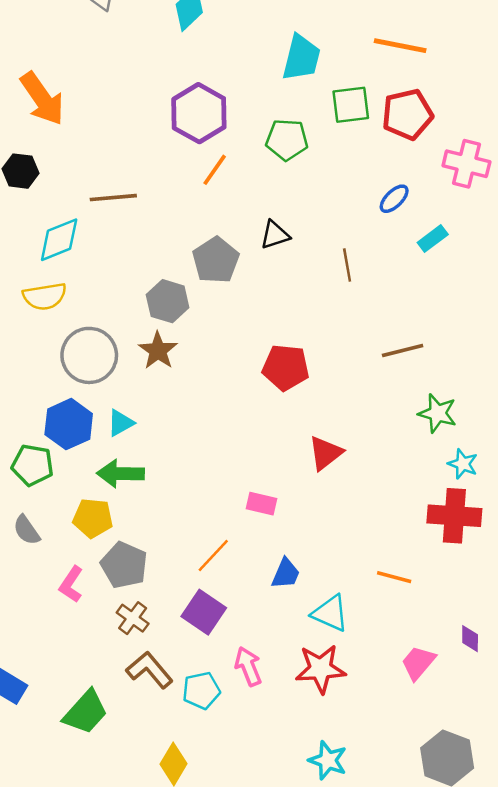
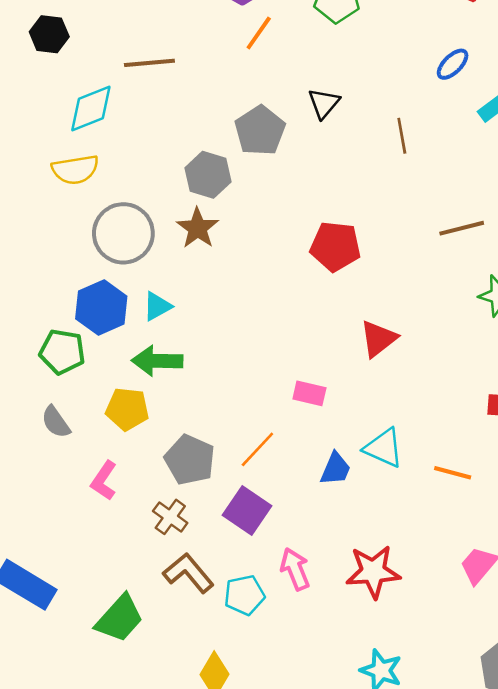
black triangle: (275, 235) -> (324, 103), turned -32
gray pentagon: (124, 565) -> (190, 460), moved
cyan triangle: (330, 613) -> (384, 448), moved

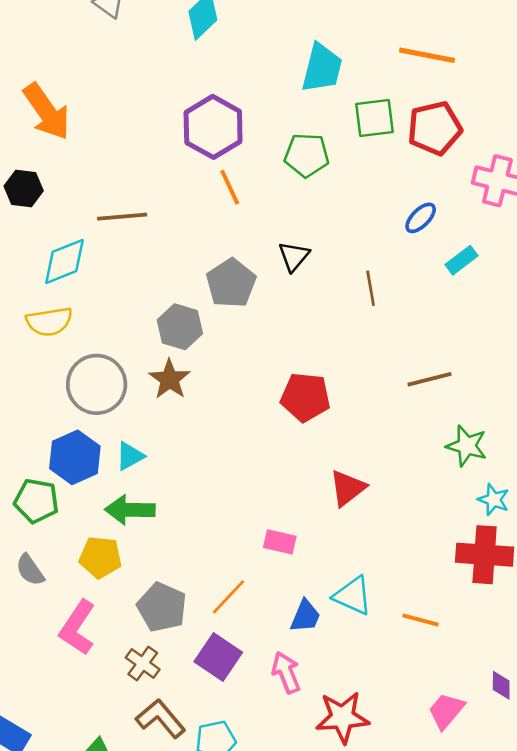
orange line: (259, 33) -> (230, 187), turned -60
pink L-shape: (104, 481) -> (77, 628), size x1.4
pink arrow: (295, 569) -> (286, 672), moved

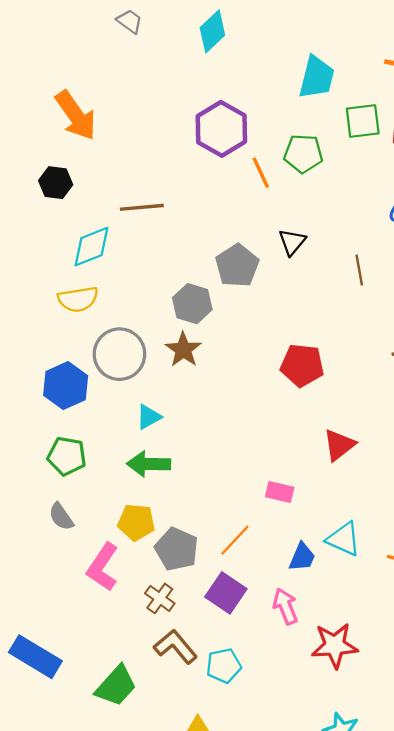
orange line: (230, 187) -> (261, 173), moved
blue hexagon: (75, 457) -> (66, 386), moved
yellow pentagon: (100, 557) -> (136, 522), moved

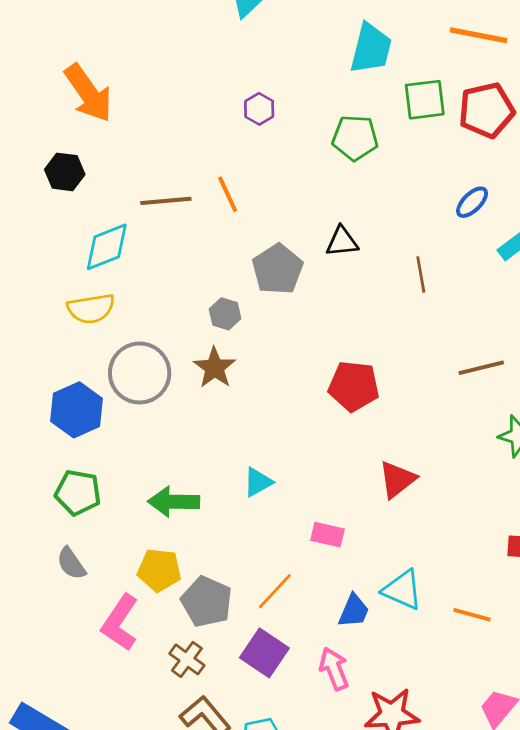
purple hexagon: (221, 129) -> (259, 109), size x0.5
orange line: (261, 173) -> (228, 194), moved
black triangle: (292, 242) -> (342, 242), turned 44
gray hexagon: (192, 304) -> (225, 314), size x0.7
cyan triangle: (149, 417) -> (258, 482), moved

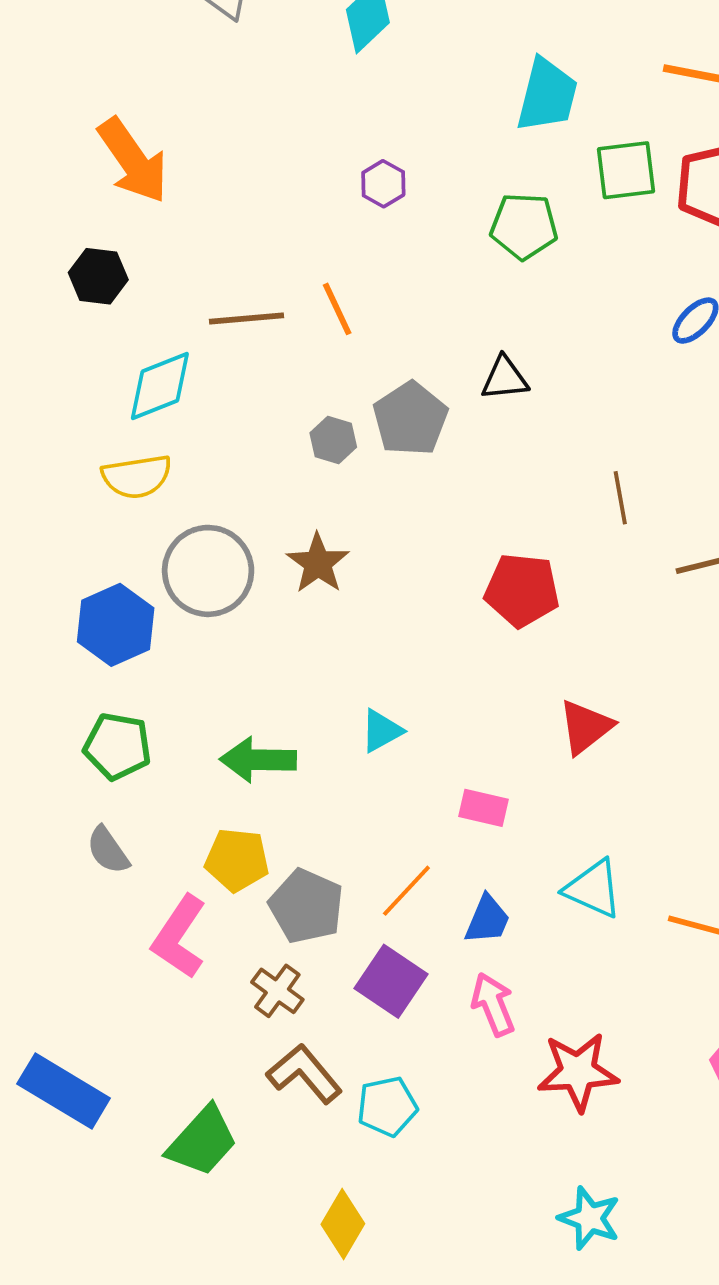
brown line: (421, 274) -> (620, 498), moved
gray hexagon: (225, 314) -> (333, 440), moved
blue trapezoid: (354, 611) -> (487, 920), moved

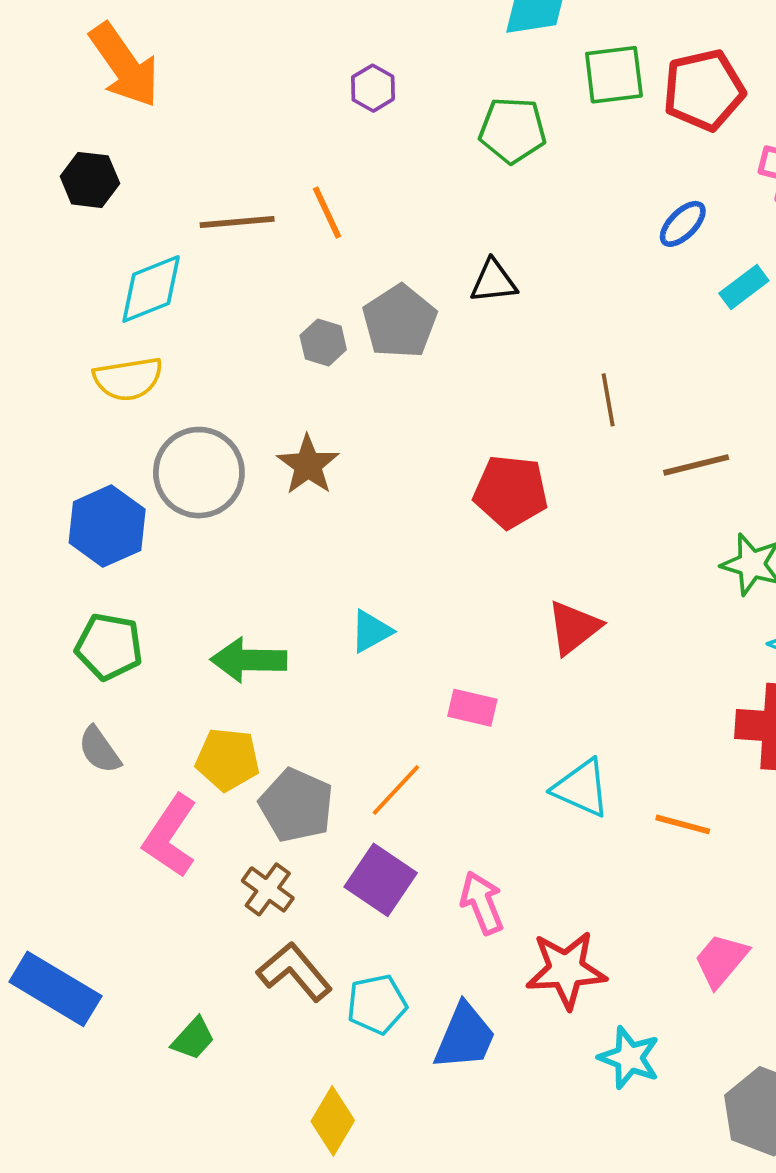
blue trapezoid: (487, 920) -> (465, 1037), moved, size x1.4
green trapezoid: (202, 1141) -> (193, 1039), size x0.6
cyan star: (589, 1218) -> (629, 1058), moved

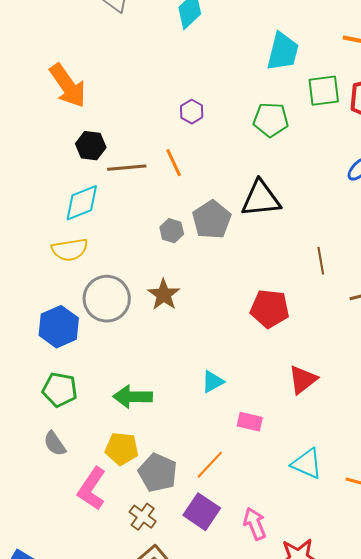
purple hexagon: (373, 88) -> (192, 112), moved
black hexagon: (90, 180) -> (91, 146), moved
black triangle: (493, 281) -> (261, 199), size x1.6
cyan triangle: (371, 631) -> (213, 382), moved

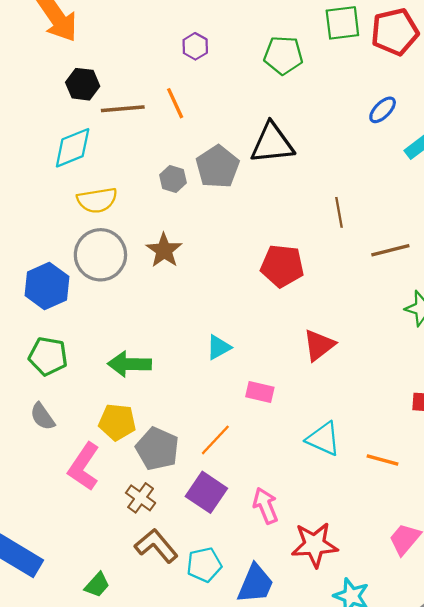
yellow semicircle: (70, 250) -> (97, 200), moved

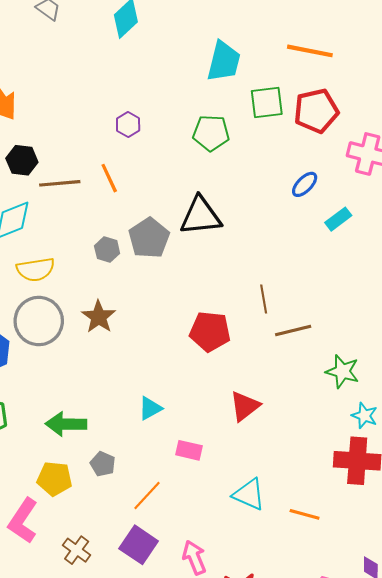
brown line: (339, 212) -> (264, 299), moved
brown line: (390, 250) -> (293, 330), moved
gray pentagon: (157, 449) -> (103, 464), moved, size x0.6

